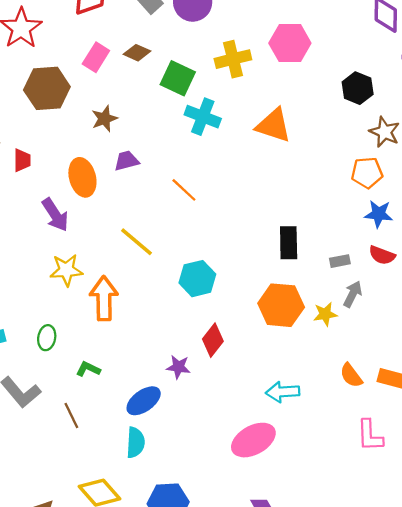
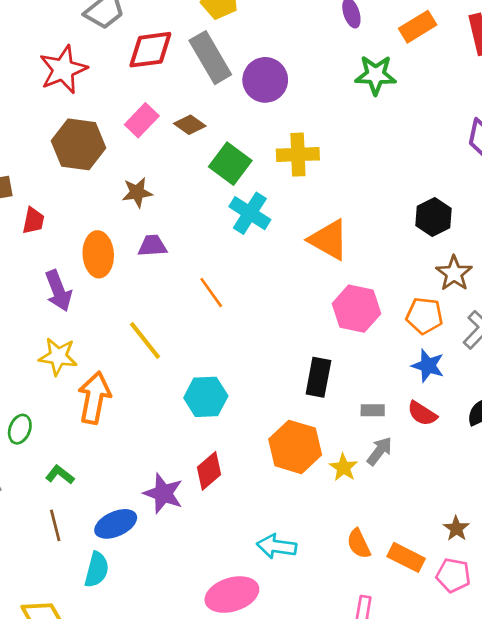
pink hexagon: (290, 43) -> (356, 309), moved
yellow star: (325, 314) -> (343, 468), turned 30
purple star: (178, 367) -> (163, 493), size x1.4
brown line: (71, 415) -> (55, 525), moved

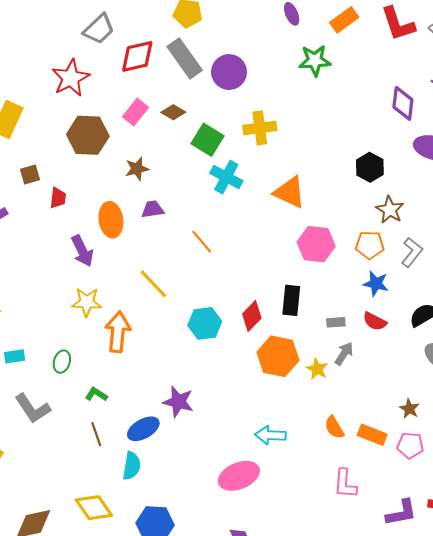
red diamond: (209, 471) -> (252, 316), moved

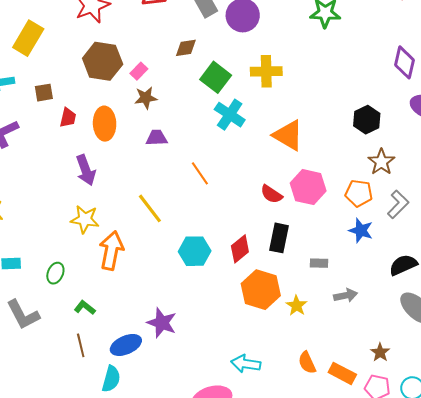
pink rectangle: (136, 112) -> (139, 71), moved, size x0.7
brown diamond: (173, 112) -> (186, 48), turned -45
orange ellipse: (111, 220) -> (105, 124), moved
red semicircle: (375, 321) -> (271, 194), moved
gray arrow: (344, 354) -> (346, 295), moved, turned 40

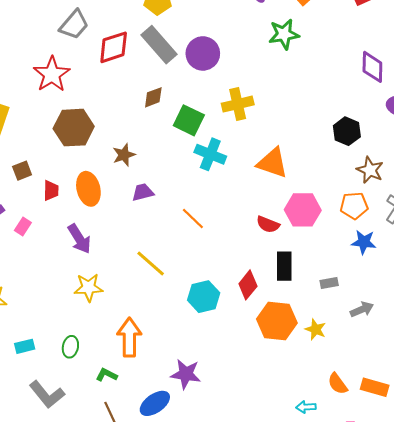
pink rectangle: (139, 71) -> (23, 226), moved
orange arrow: (111, 251) -> (129, 337), moved
cyan arrow: (246, 364) -> (306, 407), moved, size x0.7

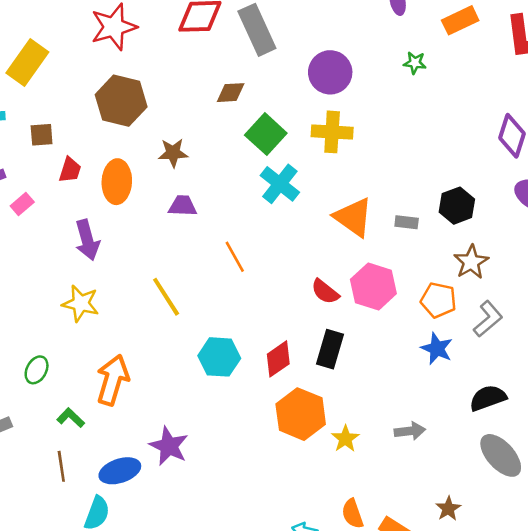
green star: (284, 34) -> (415, 63), size x0.6
purple circle: (203, 53) -> (330, 72), moved
gray rectangle: (329, 283) -> (407, 222), moved

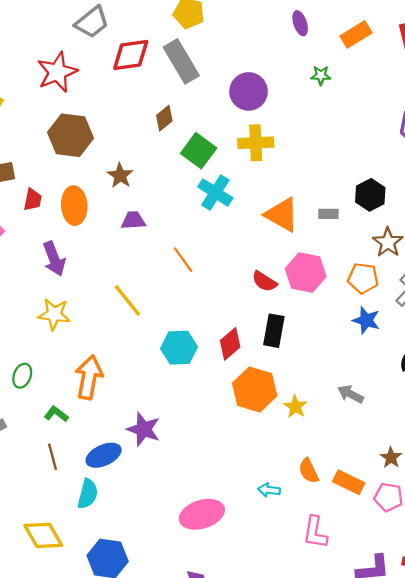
brown diamond: (231, 93) -> (164, 118), turned -30
brown star: (173, 153) -> (120, 176), turned -30
gray arrow: (410, 431) -> (351, 394), turned -140

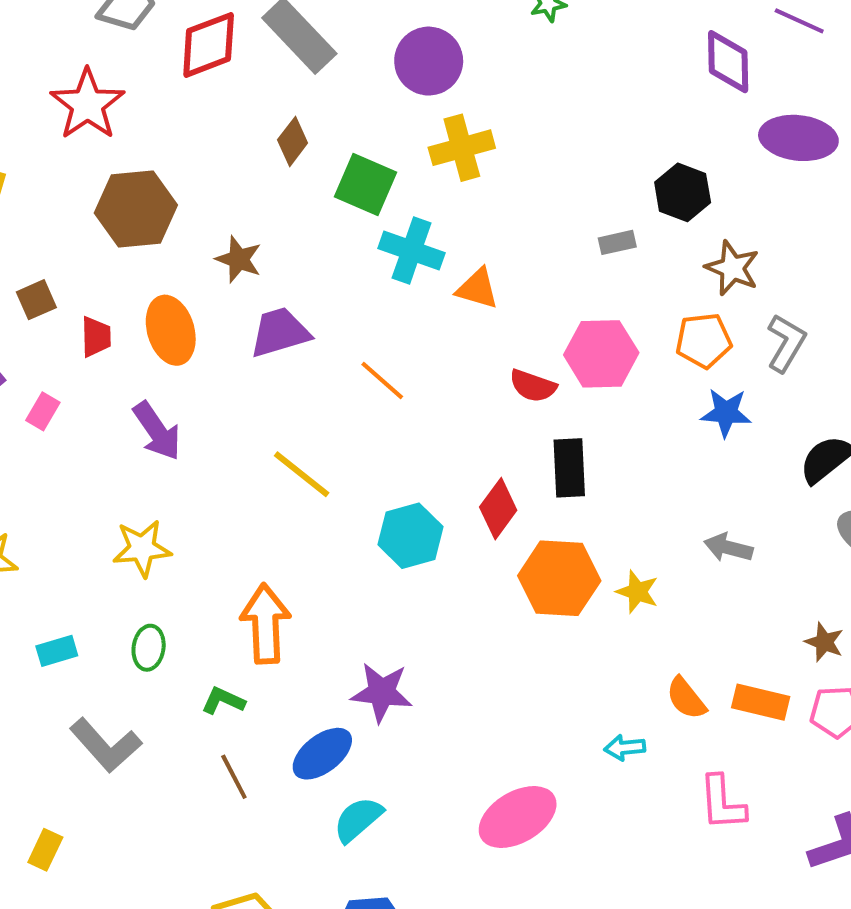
orange triangle: (282, 215) -> (477, 289), moved, size x0.7
purple trapezoid: (133, 220) -> (280, 332), size x1.4
yellow star: (54, 314) -> (142, 548), moved
cyan semicircle: (88, 494) -> (358, 819), moved, turned -132

